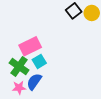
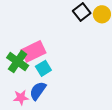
green cross: (19, 66) -> (18, 62), moved

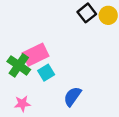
blue semicircle: (38, 91) -> (72, 96), moved

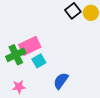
green cross: (19, 65) -> (16, 55), turned 30

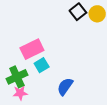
green cross: (16, 55) -> (17, 77), moved

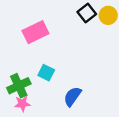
pink rectangle: (32, 49) -> (35, 32), moved
cyan square: (42, 65) -> (46, 73), turned -32

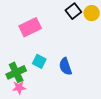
blue semicircle: (72, 96) -> (65, 66), moved, turned -54

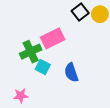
pink rectangle: (30, 27) -> (53, 38), moved
green cross: (16, 72) -> (31, 52), moved

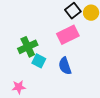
pink rectangle: (53, 38) -> (68, 35), moved

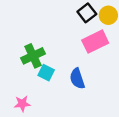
pink rectangle: (68, 35) -> (95, 42), moved

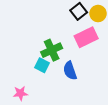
green cross: (33, 56) -> (52, 50), moved

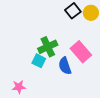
pink rectangle: (86, 37) -> (81, 52), moved, turned 75

